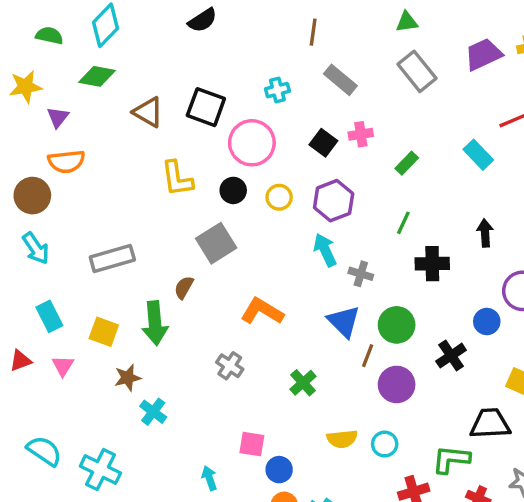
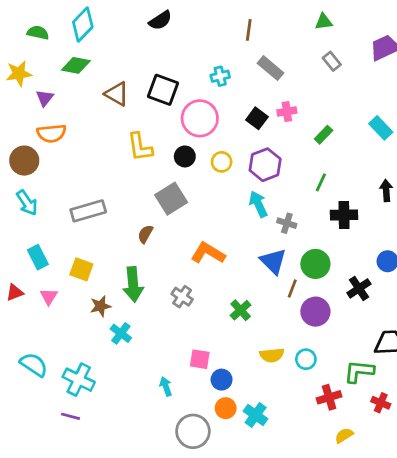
gray rectangle: (417, 71) -> (332, 61), size x0.6
green arrow: (155, 323) -> (133, 284), moved

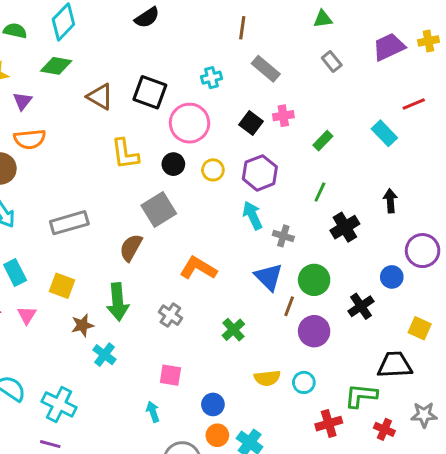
black cross: (344, 215) -> (345, 227), turned -30
brown semicircle: (145, 234) -> (131, 248), size x1.4
pink square: (200, 359) -> (170, 375), moved

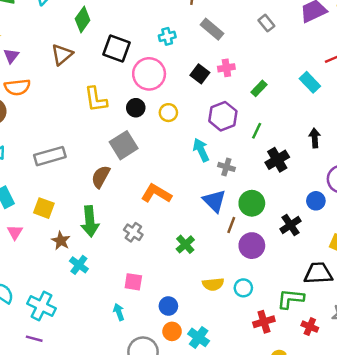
green diamond: (56, 66) -> (83, 19), moved, turned -65
brown triangle: (100, 97) -> (62, 55), moved, turned 50
purple hexagon: (260, 173) -> (223, 116), moved
brown star: (82, 325) -> (61, 241), turned -30

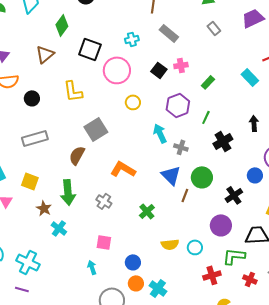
black circle: (136, 108) -> (32, 98), moved
purple circle: (252, 246) -> (221, 225), moved

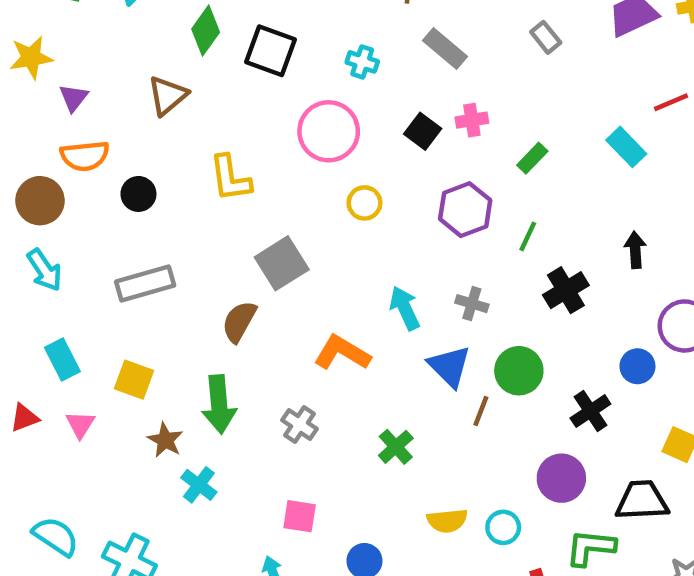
cyan cross: (132, 39) -> (362, 62), turned 32
black square: (90, 49) -> (270, 51), moved
cyan arrow: (160, 133) -> (405, 308), moved

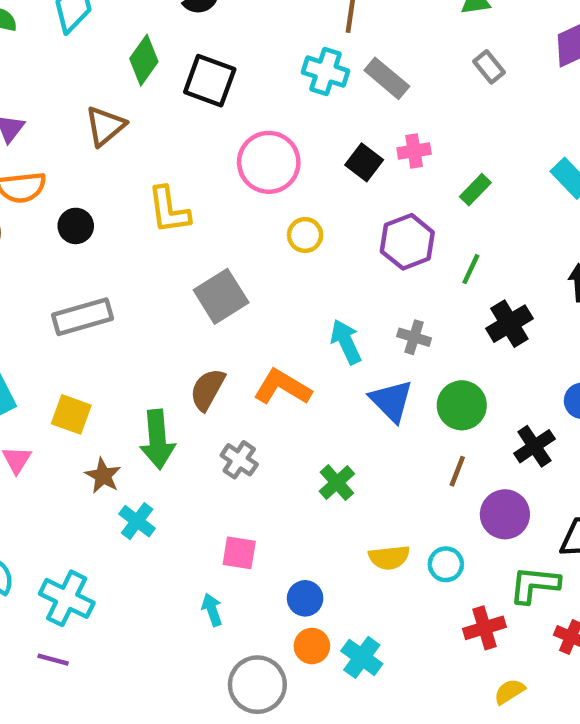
cyan cross: (362, 62) -> (326, 72), moved, size x1.4
brown semicircle: (239, 321) -> (207, 389), moved
brown line: (481, 411) -> (457, 471), moved

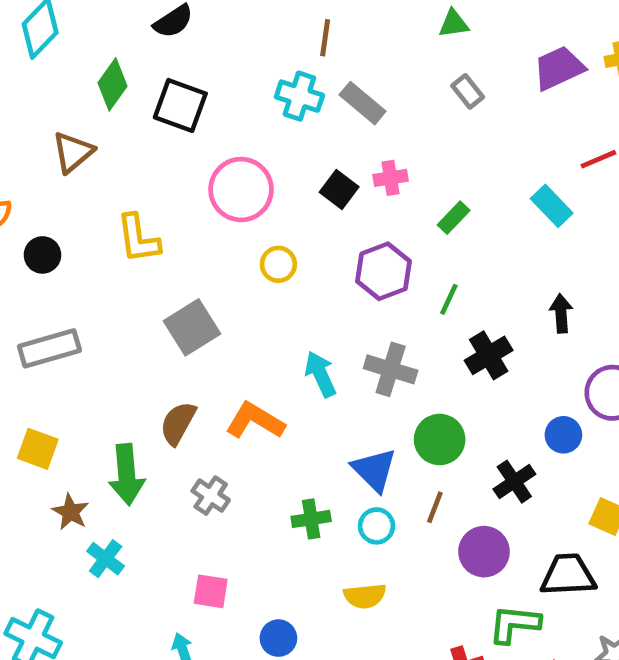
gray cross: (414, 337) -> (391, 369), size x1.5
blue triangle: (391, 401) -> (374, 470), moved
green cross: (337, 483) -> (311, 519), turned 33
cyan circle: (446, 564) -> (377, 526), moved

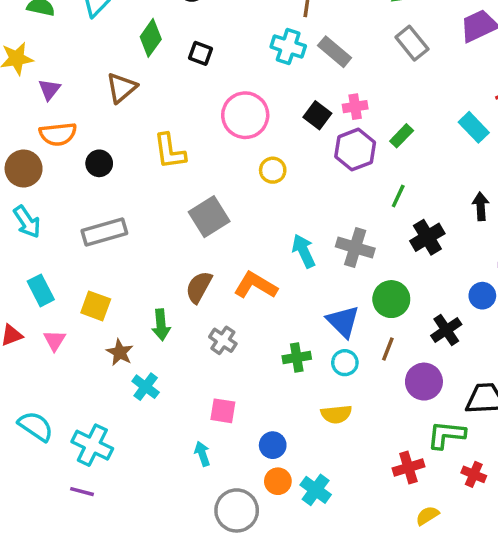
gray rectangle: (468, 91) -> (412, 43), size x1.4
black square: (180, 105) -> (201, 53), size x0.6
purple hexagon: (384, 271) -> (355, 150), moved
green arrow: (127, 475) -> (161, 325), size x0.7

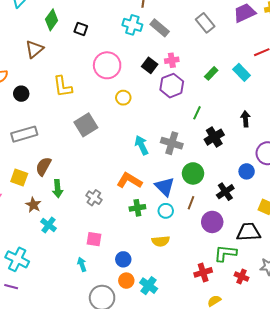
green rectangle: (402, 136) -> (211, 73), moved
orange L-shape: (256, 285) -> (129, 181), moved
brown semicircle: (199, 287) -> (43, 166), moved

